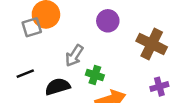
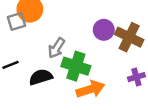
purple circle: (108, 21) -> (104, 30), moved
green cross: (95, 75) -> (76, 66), size x1.6

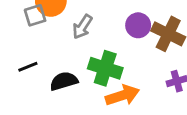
gray arrow: (56, 48) -> (82, 27), moved

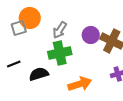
gray arrow: (82, 27) -> (60, 30), moved
green cross: (105, 68) -> (60, 53), moved, turned -30

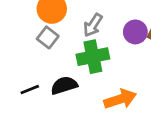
gray square: (19, 28) -> (48, 37), moved, turned -35
black line: (14, 64) -> (30, 89), moved

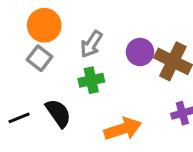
green cross: (93, 57) -> (91, 80), size x0.7
black semicircle: (64, 85) -> (58, 113), turned 72

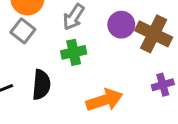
black semicircle: (58, 113) -> (41, 85), turned 40

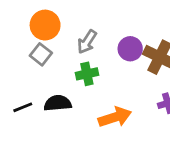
black semicircle: (41, 85) -> (58, 103), turned -100

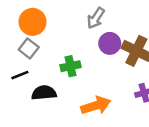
gray arrow: (87, 42) -> (96, 18), moved
black line: (23, 107) -> (20, 75), moved

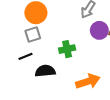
gray square: (29, 48) -> (33, 35), turned 35

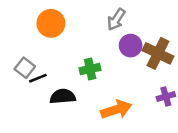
gray square: (33, 35) -> (25, 68), moved, turned -35

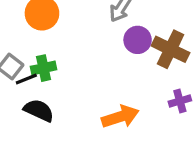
green cross: (90, 69) -> (44, 68), moved
black semicircle: (63, 96) -> (39, 110), moved, turned 30

